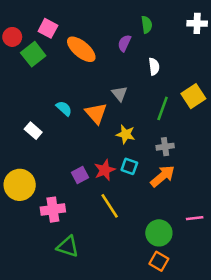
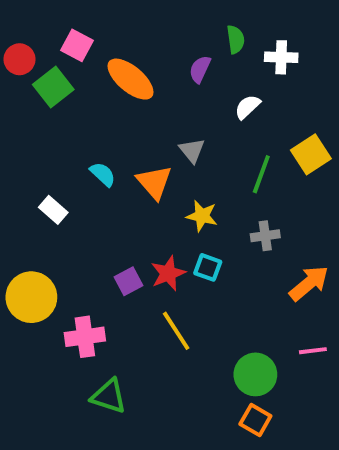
white cross: (197, 23) -> (281, 57), moved
white semicircle: (154, 67) -> (247, 107), turned -126
orange arrow: (163, 176) -> (309, 283), moved

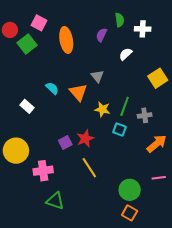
orange ellipse: (131, 79) -> (66, 40), turned 40
green line: (261, 174) -> (125, 106), moved
gray cross: (265, 236) -> (145, 115), moved
cyan square: (208, 267) -> (120, 129), moved

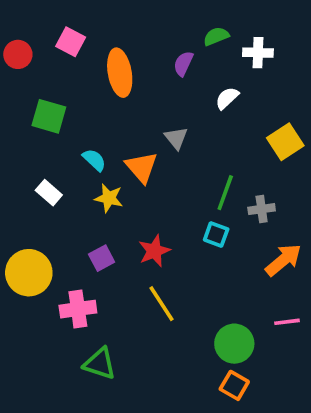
green semicircle: (120, 20) -> (216, 36), turned -104
green square: (27, 44) -> (49, 116), moved, turned -36
yellow star: (102, 109) -> (109, 198), moved
purple square: (65, 143) -> (102, 258), moved

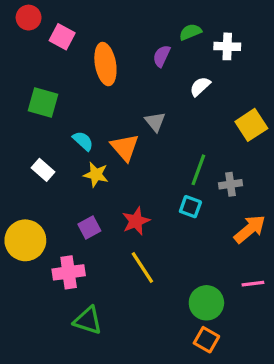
red circle: (18, 54) -> (29, 18), moved

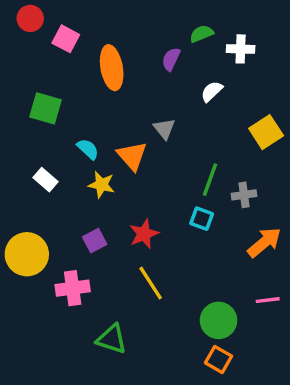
green triangle: (88, 320) -> (112, 339), moved

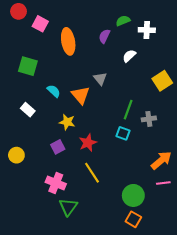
yellow star: (101, 185) -> (67, 122), moved
orange arrow: (264, 242) -> (161, 160), moved
yellow circle: (27, 254) -> (16, 155), size x0.6
pink cross: (73, 288) -> (56, 183), moved, turned 30
green triangle: (112, 339) -> (68, 207), turned 48

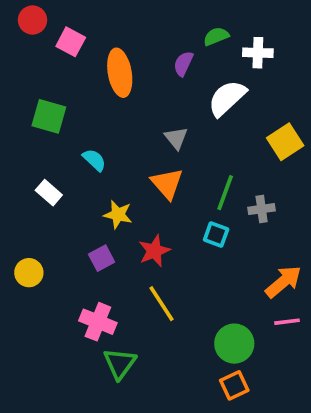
white semicircle: (129, 56) -> (227, 98), size x1.6
orange triangle: (81, 95) -> (167, 184), moved
orange square: (133, 219) -> (234, 385), turned 35

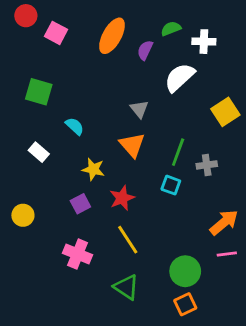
orange ellipse: (120, 73) -> (112, 36), moved, turned 39
green triangle: (120, 364) -> (126, 287), moved, turned -32

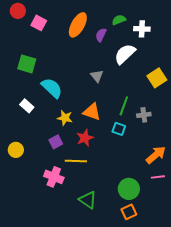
cyan semicircle: (75, 126) -> (52, 88), size x1.6
orange triangle: (132, 145) -> (92, 112), moved, turned -30
yellow line: (128, 240) -> (76, 161), moved, turned -55

